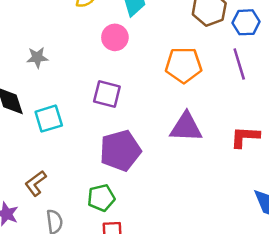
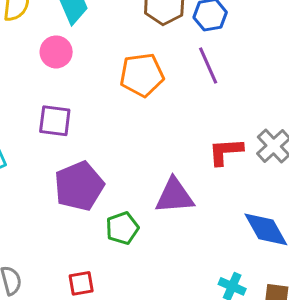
purple triangle: (186, 127) -> (174, 196), moved
green pentagon: (101, 198) -> (122, 228), moved

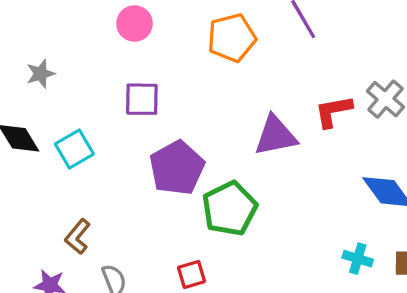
purple triangle: (174, 196) -> (276, 136), moved
green pentagon: (122, 228) -> (230, 209), size x1.5

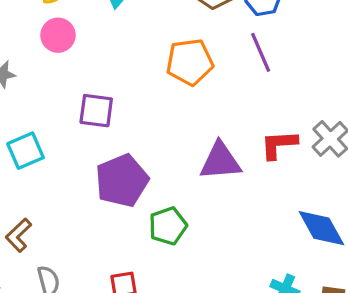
pink circle: (135, 24) -> (58, 35), moved
green pentagon: (230, 209) -> (168, 226), size x0.7

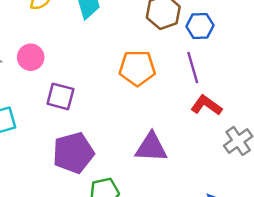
pink circle: (58, 35) -> (31, 57), moved
red L-shape: (279, 145) -> (206, 105), moved, turned 32

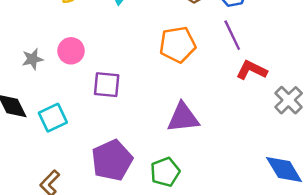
purple triangle: (151, 147) -> (183, 118), moved
purple pentagon: (73, 153) -> (112, 160), moved

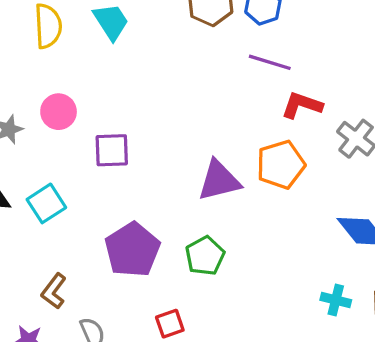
purple line: (232, 35) -> (270, 62), turned -40
orange pentagon: (178, 45) -> (281, 165), moved

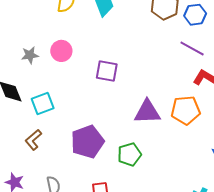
purple square: (112, 150) -> (107, 71), moved
brown L-shape: (54, 291) -> (33, 140), moved

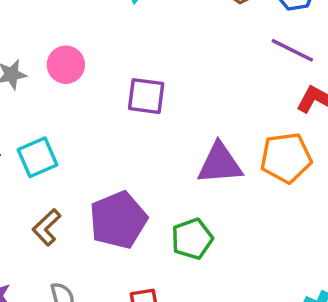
brown L-shape: (33, 140) -> (47, 227), moved

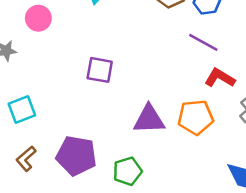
pink circle: (66, 65) -> (38, 18), moved
purple pentagon: (118, 220) -> (76, 156), turned 30

